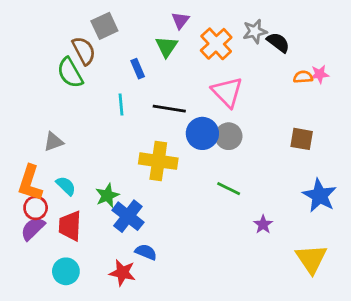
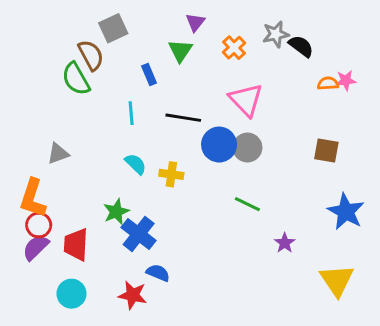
orange cross: (216, 44) -> (234, 48), size x0.7
yellow cross: (158, 161) -> (171, 174), size x0.6
cyan semicircle: (66, 186) -> (136, 164), moved

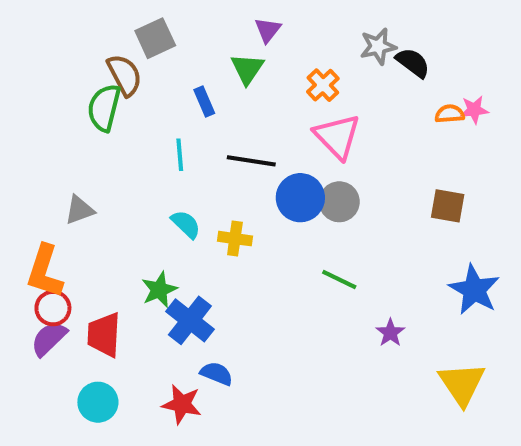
orange cross: (234, 48) -> (323, 85), moved
green semicircle: (76, 79) -> (104, 108), turned 44

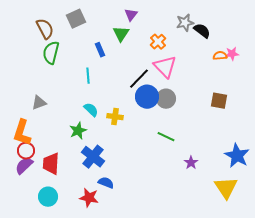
brown semicircle: (125, 75) -> (45, 29), moved
black line: (251, 161) -> (139, 79), moved, turned -55
green star: (159, 290) -> (78, 131), moved
blue star: (474, 290) -> (237, 156), moved

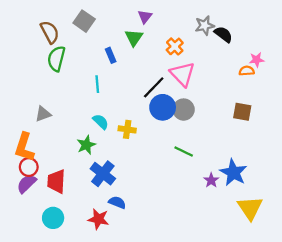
gray square: (76, 19) -> (84, 21), turned -30
orange semicircle: (220, 56) -> (247, 71), moved
blue star: (237, 156) -> (233, 173), moved

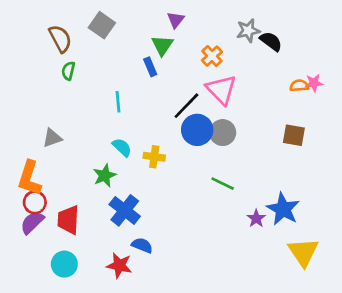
blue rectangle: (111, 55) -> (150, 67), moved
green semicircle: (56, 59) -> (68, 71), size x0.6
pink star: (257, 60) -> (314, 83), moved

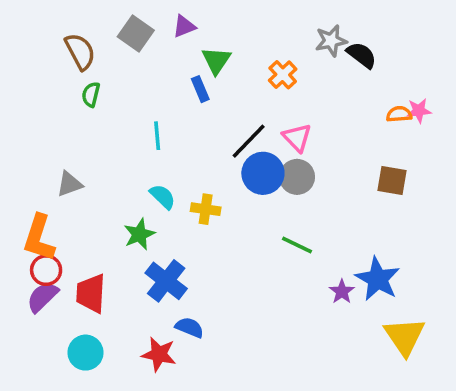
purple triangle: (176, 20) -> (184, 26), moved, turned 30
pink triangle: (221, 90) -> (297, 137), moved, size x0.7

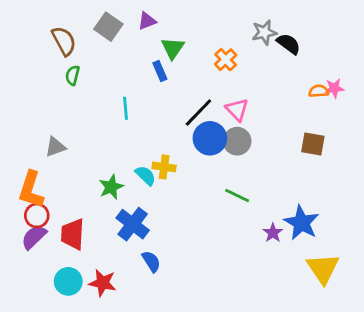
cyan semicircle: (163, 197) -> (146, 175), moved
blue semicircle: (189, 327) -> (151, 261), turned 35
red star: (159, 354) -> (103, 283), moved

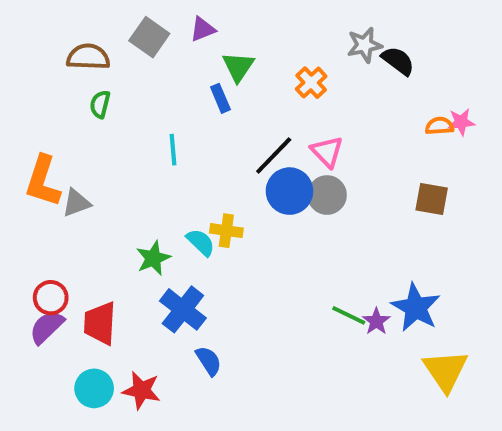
brown semicircle: (64, 41) -> (88, 57), turned -60
orange L-shape: (31, 190) -> (43, 181), moved
green line: (237, 196) -> (349, 315), moved

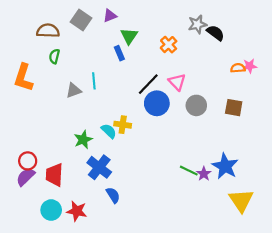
orange L-shape: (43, 181) -> (23, 78), moved
gray circle: (327, 195) -> (196, 105), moved
gray triangle: (76, 203) -> (74, 90), moved

